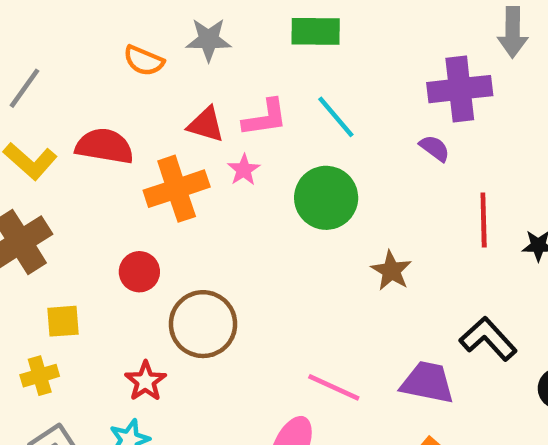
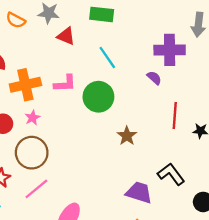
pink L-shape: (265, 118) -> (65, 83), moved
red triangle: (206, 125) -> (66, 36), moved
pink star: (244, 170) -> (32, 118), moved
pink line: (334, 387) -> (36, 189), moved, turned -70

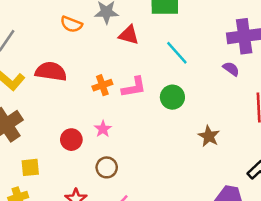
orange cross: (25, 85) -> (102, 85), moved, size x0.6
green circle: (98, 97) -> (172, 97), size x0.7
brown circle: (32, 153) -> (107, 167), size x0.6

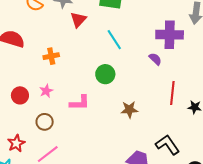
red triangle: (129, 35) -> (78, 20), turned 48
pink L-shape: (134, 87) -> (80, 103), moved
brown star: (209, 136) -> (129, 110), turned 30

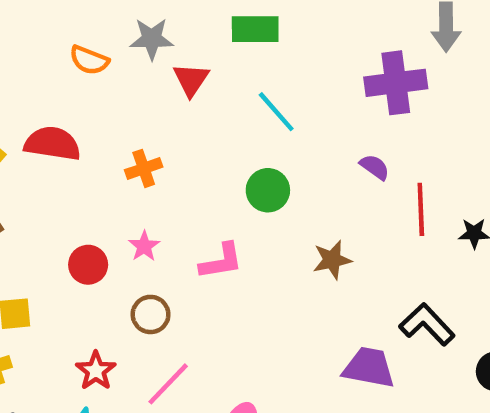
purple semicircle: (155, 59) -> (375, 167), moved

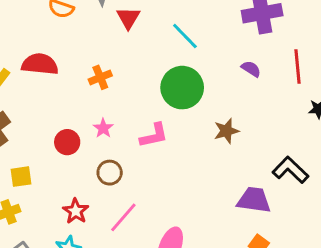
green circle: (268, 190) -> (182, 88), size x1.5
red line: (421, 209) -> (298, 67), moved

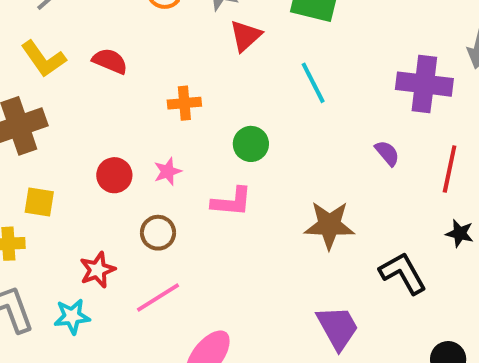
red semicircle: (40, 64) -> (110, 61), size x0.7
green circle: (182, 88) -> (251, 144), moved, size x0.6
brown star: (226, 131) -> (329, 225), size x1.4
black L-shape: (290, 170) -> (403, 273), moved
purple trapezoid: (254, 200) -> (338, 328), turned 36

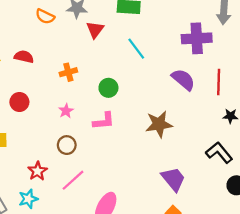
purple semicircle: (387, 153) -> (183, 80), size x1.6
red circle: (114, 175) -> (19, 102), moved
black L-shape: (403, 273) -> (219, 153), moved

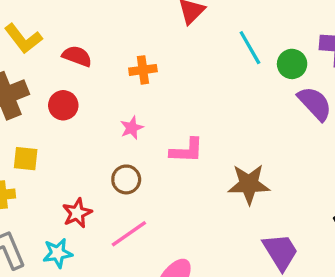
red semicircle: (24, 57) -> (77, 56), moved
green circle: (108, 88) -> (292, 64), moved
brown star: (159, 124) -> (249, 184), moved

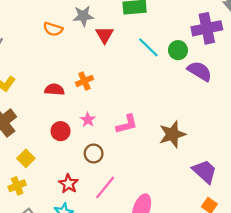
red semicircle: (77, 56) -> (54, 89), moved
red circle: (63, 105) -> (61, 131), moved
yellow square: (26, 159) -> (26, 158), turned -35

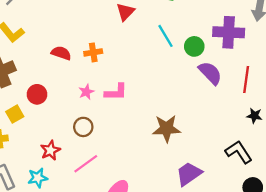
pink L-shape: (127, 124) -> (116, 92), moved
red circle: (61, 131) -> (37, 94), moved
purple trapezoid: (205, 171) -> (189, 174), turned -92

